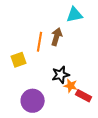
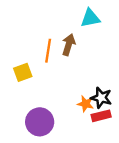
black star: (61, 75) -> (101, 98), moved, turned 30
red rectangle: (84, 96) -> (101, 116), turned -42

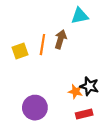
yellow square: (23, 72) -> (20, 51), moved
red rectangle: (101, 116) -> (84, 114), moved

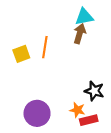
brown arrow: (61, 39) -> (80, 34), moved
orange star: (75, 92) -> (77, 110), moved

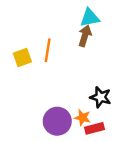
purple circle: (37, 113) -> (57, 121), moved

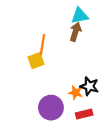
yellow square: (22, 57) -> (36, 61), moved
orange star: (82, 118) -> (75, 93), moved

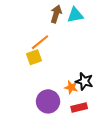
brown arrow: (75, 32) -> (56, 14), moved
orange line: (42, 45) -> (40, 42), turned 42

